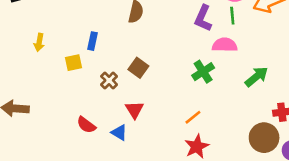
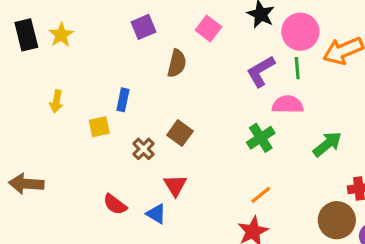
purple L-shape: (203, 18) -> (261, 71), turned 36
orange line: (193, 117) -> (261, 195), moved

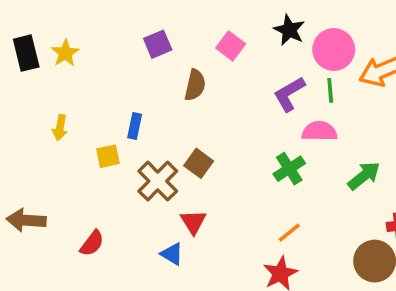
brown cross: (144, 149) -> (158, 181), size x1.6
red semicircle: (115, 204) -> (92, 243), moved, turned -90

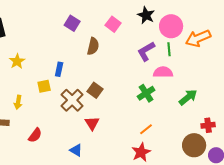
purple square: (158, 44) -> (72, 23), turned -35
yellow star: (65, 53) -> (17, 61), moved
yellow arrow: (60, 128) -> (18, 102), moved
blue triangle: (172, 254) -> (76, 150), moved

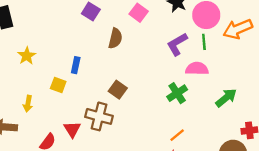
yellow square: (44, 86) -> (58, 85), turned 32
brown cross: (72, 100) -> (99, 116), moved, turned -30
red triangle: (92, 123) -> (72, 129), moved

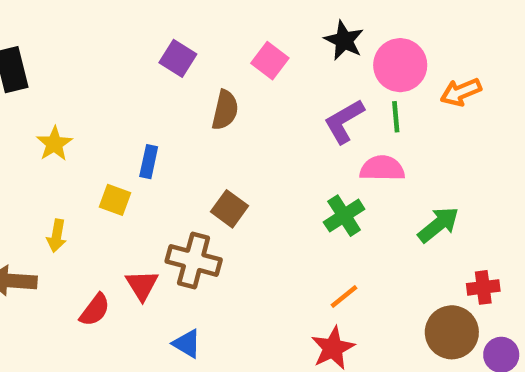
orange arrow: (238, 29) -> (461, 92), size x0.7

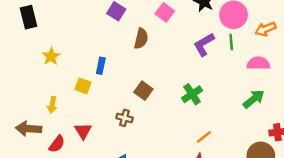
pink semicircle: (382, 168) -> (258, 63), moved
green cross: (344, 216) -> (192, 94), moved
brown cross: (194, 260) -> (124, 118), size x0.6
red triangle: (142, 285) -> (83, 131), moved
red semicircle: (95, 310) -> (57, 144), moved

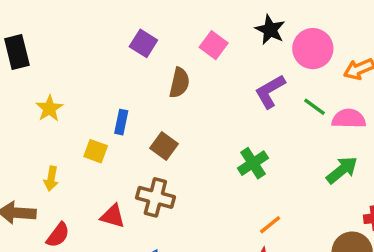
green line: (231, 42) -> (315, 107), moved, turned -49
brown square: (143, 91) -> (164, 146), moved
brown cross: (124, 118) -> (155, 197), size x1.5
red triangle: (83, 131) -> (113, 216), moved, turned -42

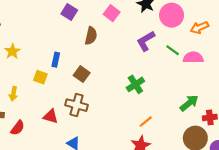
green arrow: (342, 170) -> (189, 103), moved

